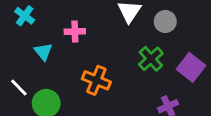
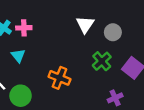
pink cross: (75, 32) -> (24, 28), moved

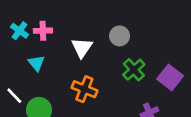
white triangle: (85, 24) -> (82, 48), moved
gray circle: (113, 32) -> (120, 36), moved

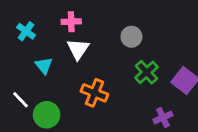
pink cross: (43, 31) -> (71, 22), moved
white triangle: (82, 48) -> (78, 49), moved

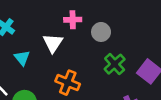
pink cross: (71, 22) -> (73, 20), moved

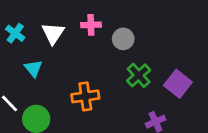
white triangle: (53, 43) -> (53, 33), moved
orange cross: (68, 83) -> (85, 96), turned -30

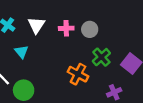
pink cross: (91, 25) -> (66, 28), moved
orange cross: (85, 96) -> (78, 74), moved, turned 36

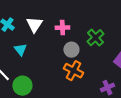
gray circle: (90, 29) -> (71, 50), moved
green cross: (101, 57) -> (95, 38), moved

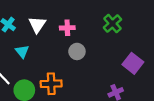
green cross: (95, 38) -> (112, 24), moved
orange cross: (73, 71) -> (51, 84), moved, turned -30

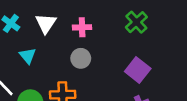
gray circle: (77, 51) -> (81, 58), moved
purple square: (133, 63) -> (138, 70), moved

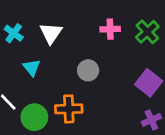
pink cross: (82, 27) -> (110, 29), moved

